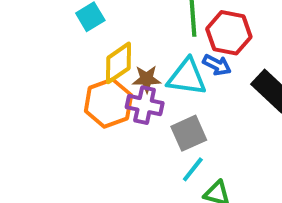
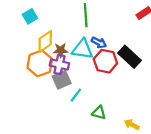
red hexagon: (229, 33) -> (105, 61), moved
gray square: (189, 133) -> (62, 80), moved
cyan line: (193, 169) -> (76, 95), moved

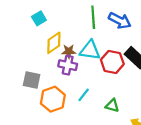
blue arrow: (99, 43) -> (120, 21), moved, size x1.5
orange hexagon: (40, 63) -> (53, 99), moved
gray square: (62, 80) -> (32, 80), moved, turned 36
green triangle: (99, 113) -> (112, 106), moved

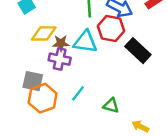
yellow diamond: (54, 43) -> (44, 33), turned 35
red hexagon: (112, 62) -> (111, 29), moved
gray square: (32, 80) -> (33, 81), moved

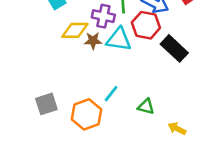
purple cross: (60, 59) -> (103, 16), moved
gray square: (33, 81) -> (46, 104), moved, turned -30
orange hexagon: (43, 98) -> (87, 114), moved

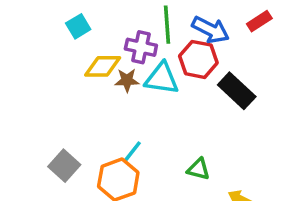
cyan line: (111, 94) -> (132, 152), moved
gray square: (46, 104) -> (64, 166), turned -30

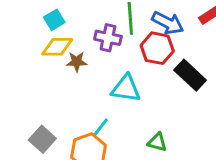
yellow diamond: (103, 66) -> (57, 47), moved
cyan triangle: (162, 79) -> (126, 88), moved
brown star: (127, 80) -> (77, 62), moved

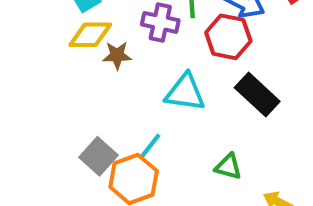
black rectangle: (190, 75) -> (257, 95), moved
gray square: (42, 139) -> (99, 156), moved

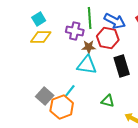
brown star: (117, 55) -> (89, 47), moved
black rectangle: (257, 95) -> (122, 66), turned 30

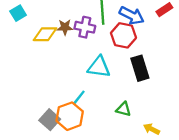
cyan square: (39, 19) -> (18, 13), moved
brown star: (89, 47) -> (65, 27), moved
gray square: (45, 96) -> (50, 120), moved

